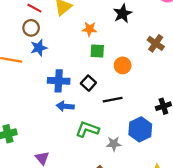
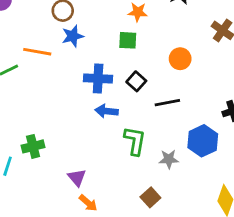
green square: (97, 51) -> (128, 40), moved
green L-shape: (87, 129) -> (135, 141), turned 80

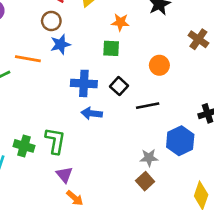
green L-shape: (135, 141) -> (55, 141), moved
green cross: (33, 146) -> (24, 146), turned 30
brown square: (150, 197) -> (145, 181), moved

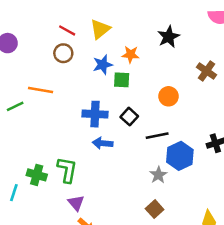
blue star: (60, 44) -> (103, 65), moved
blue hexagon: (180, 141) -> (180, 156), moved
gray star: (149, 158) -> (158, 175), moved, turned -30

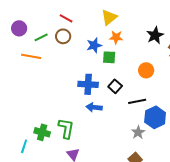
yellow triangle: (100, 29) -> (109, 17), moved
black star: (169, 37) -> (155, 35), moved
orange line: (41, 90) -> (31, 56), moved
green line: (15, 106) -> (41, 37), moved

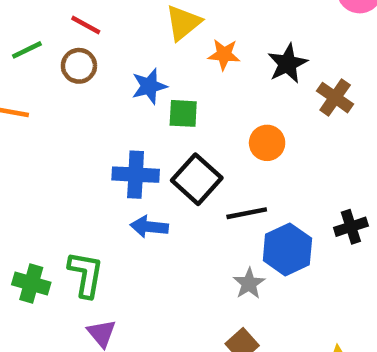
green line: (41, 37) -> (27, 50), moved
orange star: (116, 37) -> (224, 54), moved
black square: (115, 86) -> (197, 179), size x1.5

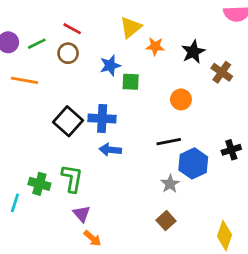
black square: (197, 179) -> (68, 121), moved

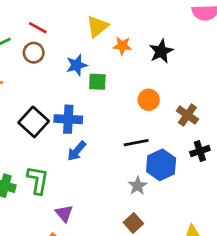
brown cross: (222, 72) -> (187, 115), moved
blue arrow: (110, 150) -> (77, 151), turned -55
purple triangle: (82, 214) -> (64, 213), moved

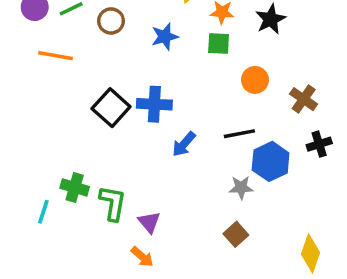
green square: (97, 82) -> (219, 44), moved
blue arrow: (77, 151) -> (184, 144), moved
green L-shape: (38, 180) -> (113, 203), moved
gray star: (138, 186) -> (241, 187), turned 30

